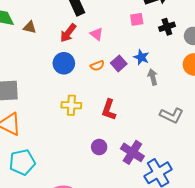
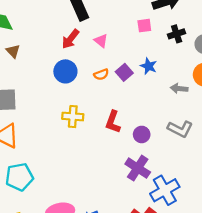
brown triangle: (30, 27) -> (13, 51), moved, turned 32
gray arrow: (153, 77) -> (179, 88), moved, turned -70
purple circle: (99, 147) -> (142, 134), moved

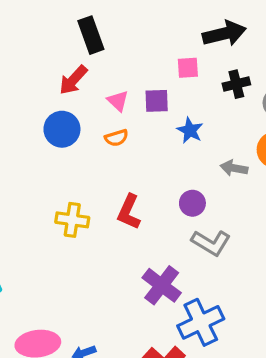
pink triangle: (101, 41) -> (118, 101), moved
purple square: (124, 72) -> (157, 101), moved, turned 35
yellow cross: (73, 117) -> (72, 220), moved
gray L-shape: (180, 129) -> (211, 243), moved
purple circle: (142, 134) -> (192, 203), moved

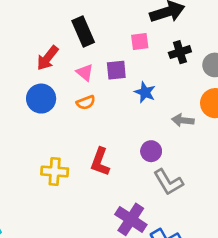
black rectangle: (91, 35) -> (83, 32), moved
gray L-shape: (211, 243) -> (168, 182), turned 32

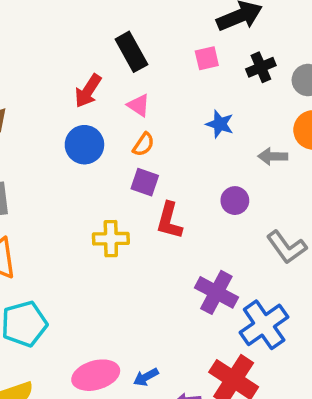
purple square: (116, 70) -> (145, 182), moved, turned 30
orange semicircle: (86, 102) -> (144, 145), turned -30
gray L-shape: (168, 182) -> (287, 247), moved

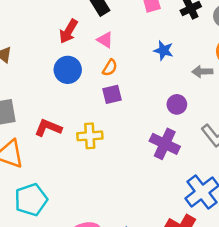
purple square: (145, 182) -> (112, 94), turned -30
red L-shape: (169, 221) -> (48, 128), moved, turned 100
purple cross: (216, 292) -> (165, 144), moved

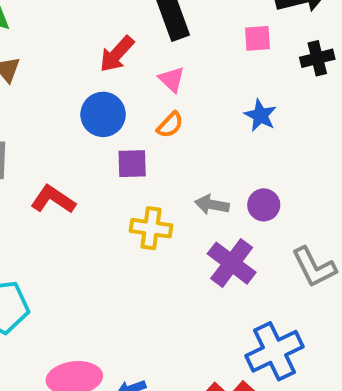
gray arrow: (202, 72) -> (212, 205), moved
purple square: (112, 94) -> (132, 164), moved
yellow cross: (90, 136) -> (151, 228), moved

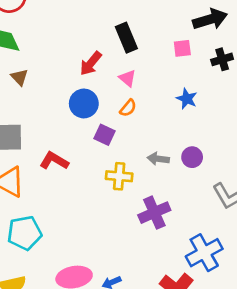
purple square: (132, 164) -> (105, 135), turned 30
purple cross: (232, 263) -> (154, 213), moved, turned 32

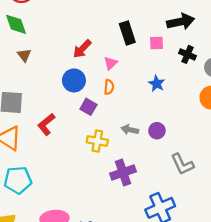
black rectangle: (126, 38) -> (127, 33), moved
black cross: (222, 59) -> (187, 54), turned 35
pink triangle: (127, 78) -> (111, 63), turned 32
orange semicircle: (128, 108) -> (109, 87), turned -40
red L-shape: (54, 161) -> (46, 124), turned -75

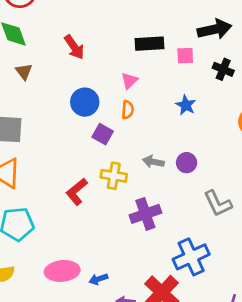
black rectangle: (127, 33) -> (150, 44), turned -75
red arrow: (82, 49) -> (74, 47), moved, turned -78
red L-shape: (46, 124) -> (77, 192), moved

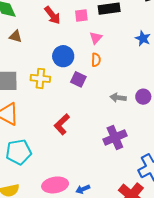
pink square: (185, 56) -> (81, 16), moved
brown triangle: (24, 72) -> (16, 36), turned -32
blue star: (186, 105) -> (143, 38), moved
yellow cross: (114, 176) -> (40, 78), moved

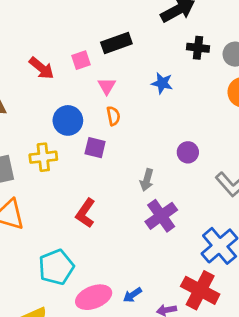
blue star: (143, 38) -> (162, 83), moved
gray arrow: (118, 98) -> (147, 180), moved, turned -70
cyan pentagon: (19, 152) -> (56, 267), moved

